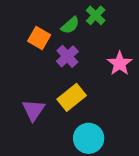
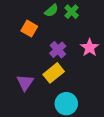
green semicircle: (70, 25) -> (51, 11), moved
purple cross: (67, 56) -> (58, 50), moved

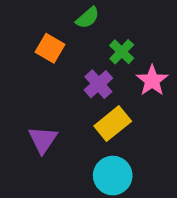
green cross: (72, 12) -> (122, 52), moved
yellow rectangle: (54, 73) -> (113, 124), moved

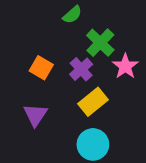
orange square: (50, 48) -> (41, 68), moved
green cross: (122, 52) -> (100, 43), size x1.4

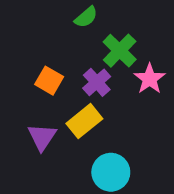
yellow rectangle: (93, 102) -> (84, 121), moved

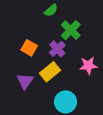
pink star: (150, 79) -> (88, 65), moved, turned 30

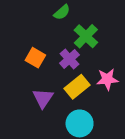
yellow rectangle: (50, 72) -> (77, 87), moved
purple triangle: (25, 81) -> (43, 98), moved

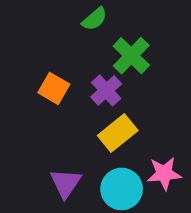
pink star: (107, 79) -> (164, 174), moved
purple triangle: (43, 98) -> (66, 183), moved

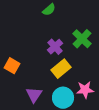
green cross: (131, 56) -> (82, 39), moved
orange square: (54, 88) -> (12, 66), moved

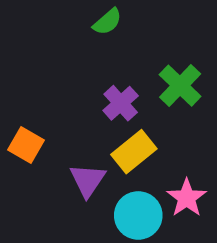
pink star: (85, 90) -> (187, 198), turned -30
purple triangle: (34, 95) -> (88, 180), moved

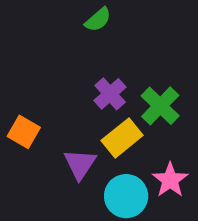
green cross: (180, 86) -> (160, 106), moved

